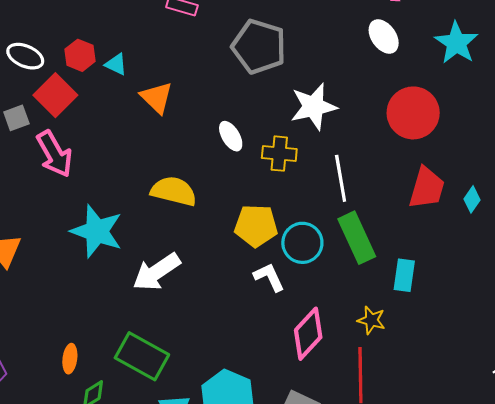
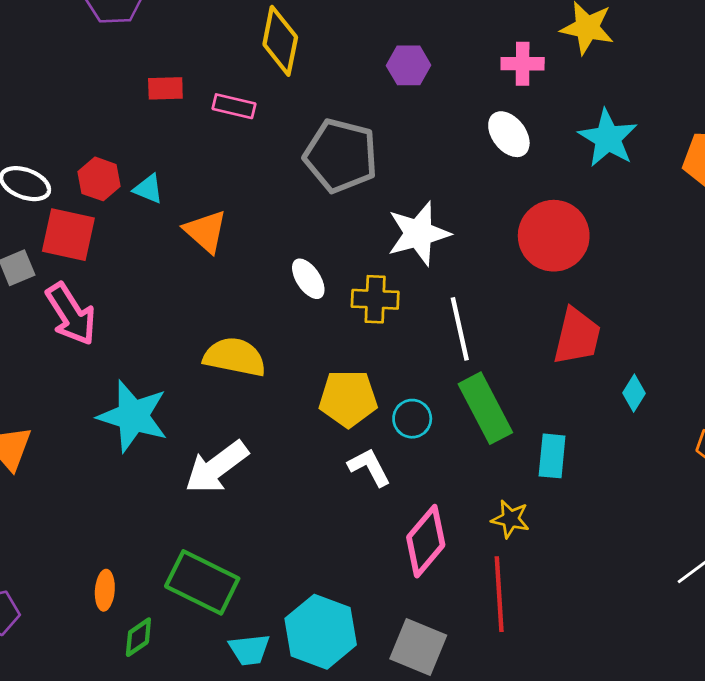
red square: (55, 95) -> (68, 235), turned -30
cyan diamond: (472, 199) -> (634, 393), moved
cyan circle: (302, 243) -> (412, 419), size x0.7

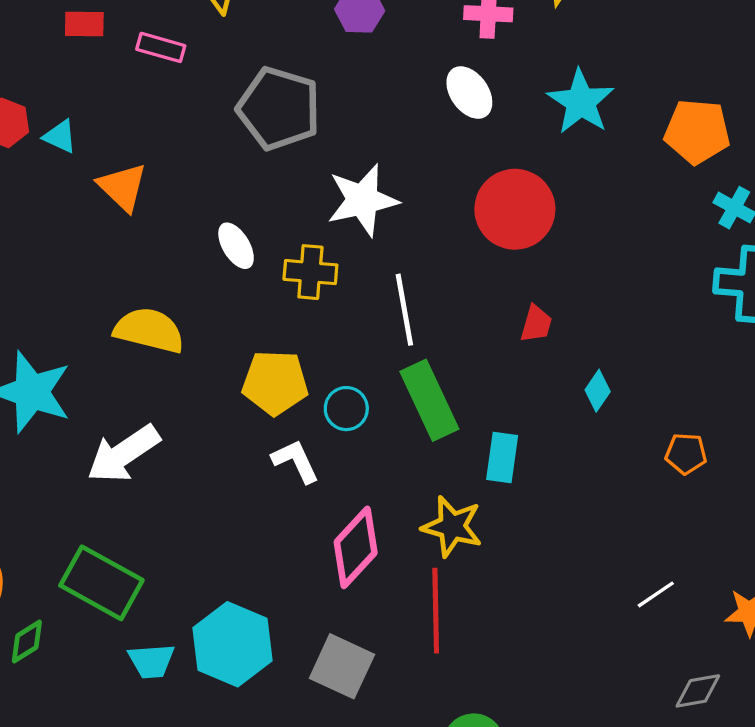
red trapezoid: (577, 336) -> (536, 324), size x0.6
yellow star: (510, 519) -> (452, 527), size x1.4

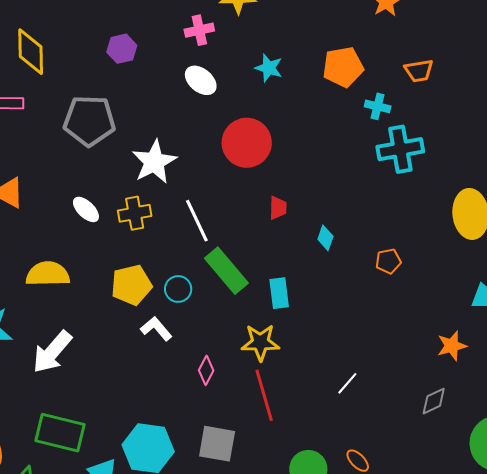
cyan star: (581, 102) -> (269, 68), size x0.7
pink diamond: (356, 547) -> (206, 370), size x0.6
white line: (656, 594) -> (347, 383), moved

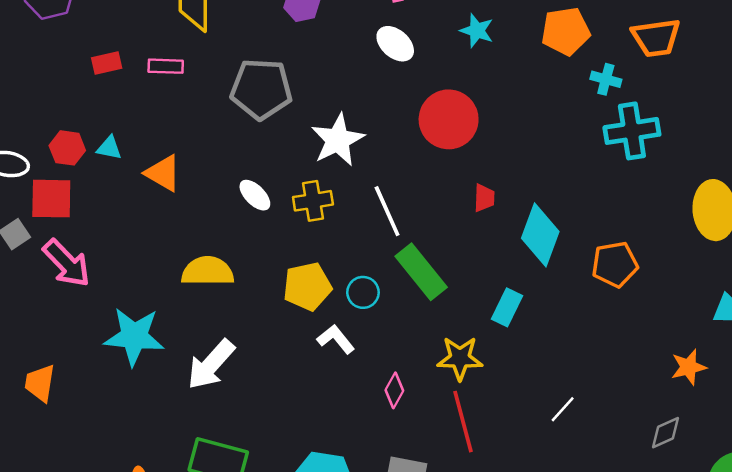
orange trapezoid: (419, 71) -> (656, 38), size x1.4
cyan diamond: (325, 238) -> (540, 235), size x2.0
orange pentagon: (388, 261) -> (615, 264), size x1.5
cyan rectangle: (279, 293) -> (507, 307), moved, turned 32

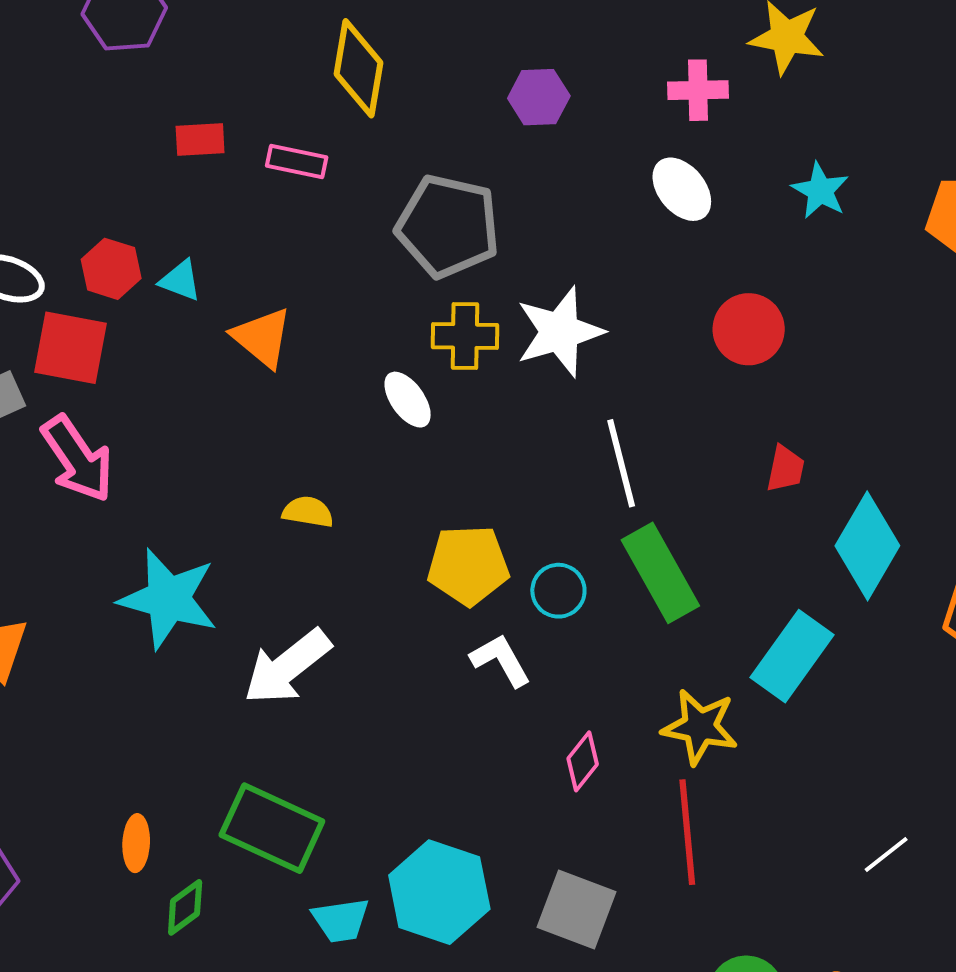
red circle: (449, 119) -> (749, 329), size x0.7
yellow cross: (313, 201) -> (465, 336), moved
yellow semicircle: (208, 271) -> (308, 512), size x0.6
cyan rectangle: (507, 307) -> (792, 656), size x1.4
white line: (563, 409) -> (886, 855), moved

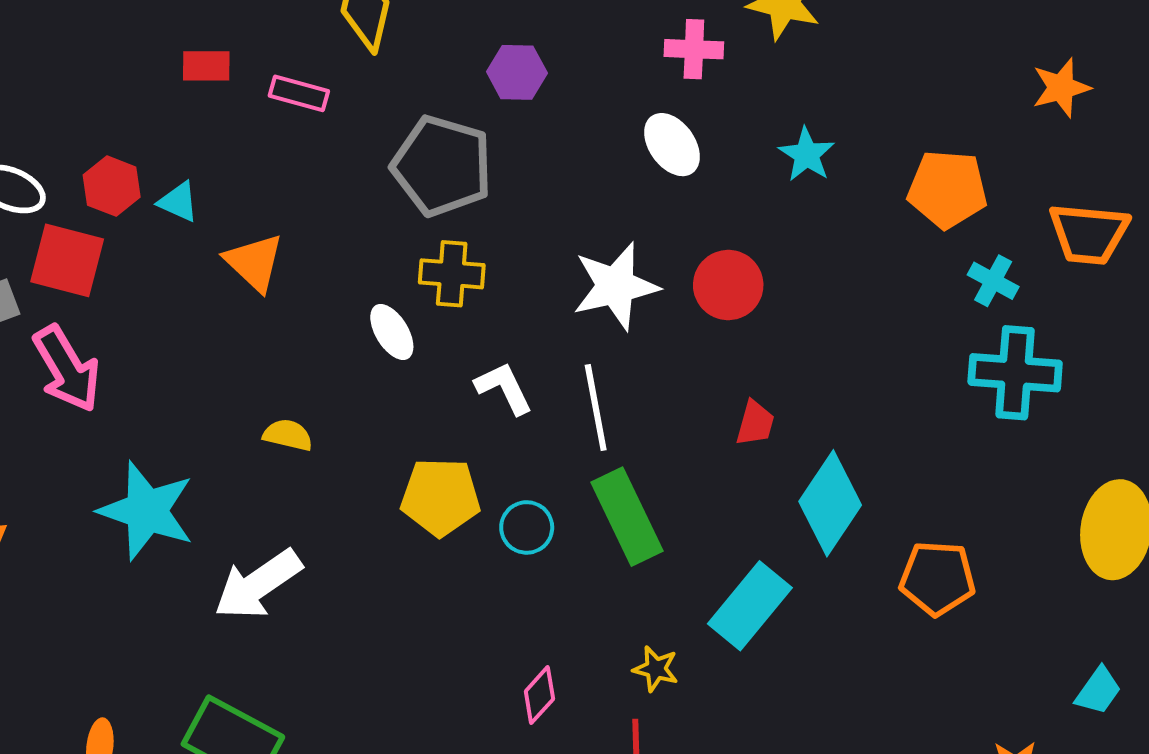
purple hexagon: (539, 97) -> (517, 72), moved
white star: (560, 332) -> (616, 286), moved
white L-shape: (501, 660) -> (504, 388), moved
yellow star: (700, 727) -> (656, 669), size x0.6

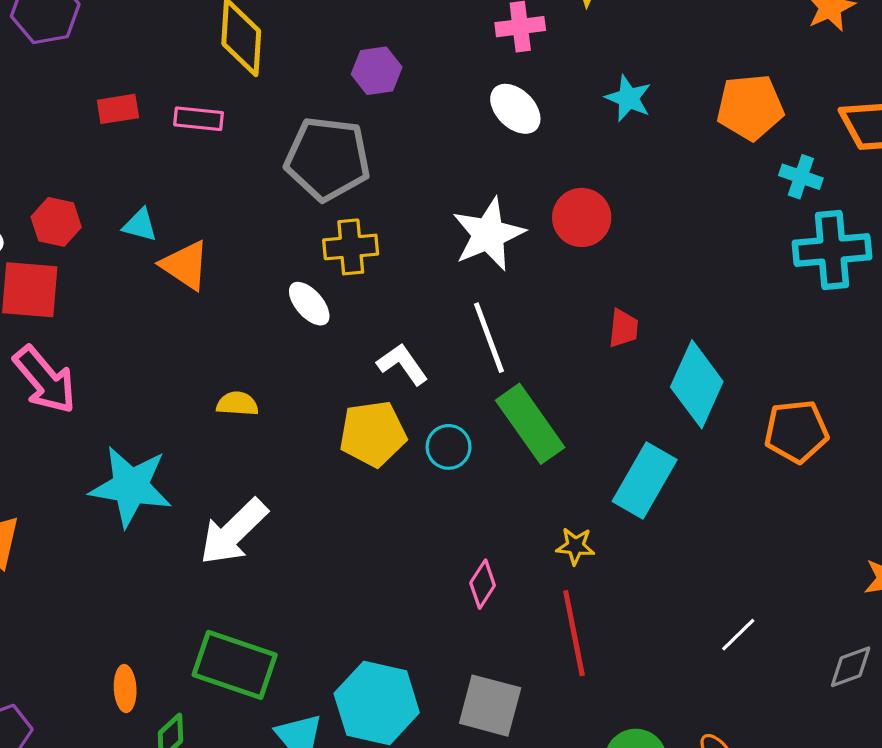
cyan triangle: (178, 202) -> (140, 225), moved
white L-shape: (504, 388) -> (402, 364), moved

